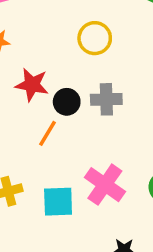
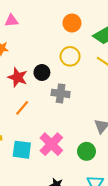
yellow circle: (95, 38) -> (70, 56), moved
black circle: (67, 102) -> (42, 72), moved

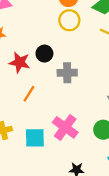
yellow circle: (70, 56) -> (69, 20), moved

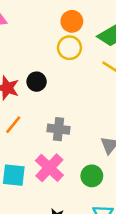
gray cross: (67, 73) -> (58, 129), moved

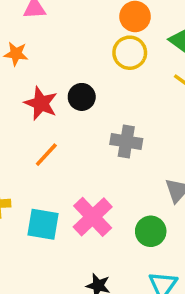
gray cross: (58, 129) -> (126, 142), moved

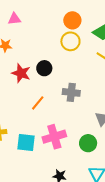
orange line: (46, 155) -> (38, 103), moved
pink cross: (93, 217) -> (54, 137), turned 30

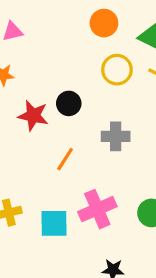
yellow circle: (70, 41) -> (117, 70), moved

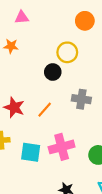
yellow circle: (117, 70) -> (67, 52), moved
red star: (33, 116) -> (14, 107), moved

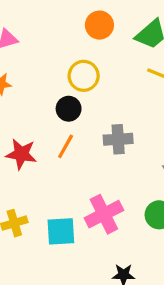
red star: (14, 107) -> (21, 154), moved
orange line: (45, 110) -> (66, 146), moved

